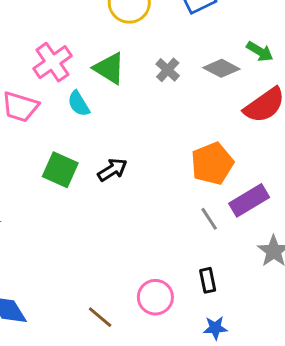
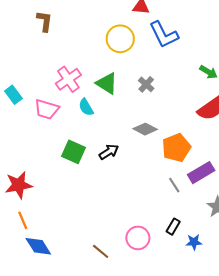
gray diamond: (221, 68) -> (145, 129), moved
black rectangle: (208, 280) -> (173, 227), turned 42
blue star: (215, 328) -> (194, 242), moved

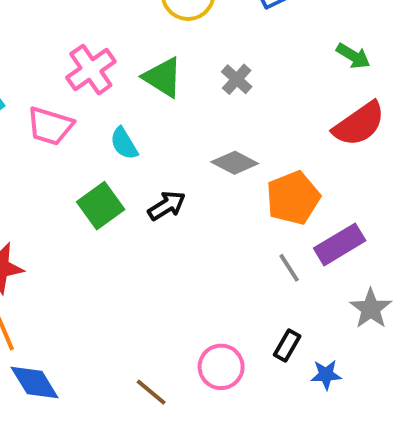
cyan semicircle: (86, 107) -> (124, 143), moved
green square: (74, 152) -> (101, 206), turned 30

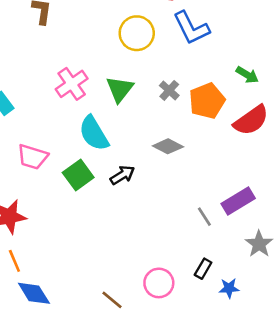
green triangle: (163, 77) -> (120, 89), turned 36
pink trapezoid: (50, 126) -> (33, 157), moved
cyan semicircle: (124, 143) -> (94, 133), size x1.6
orange pentagon: (293, 198) -> (207, 101), moved

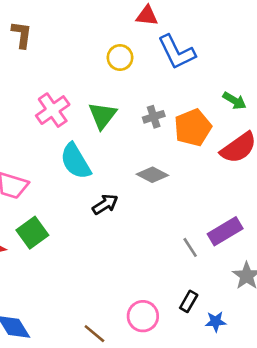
yellow circle: (137, 33) -> (120, 58), size x0.7
gray cross: (169, 90) -> (154, 117), turned 30
green square: (78, 175) -> (32, 233), moved

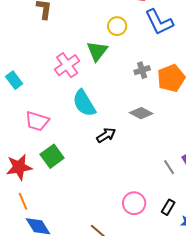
green triangle: (102, 115) -> (97, 51), moved
pink circle: (143, 316) -> (134, 203), moved

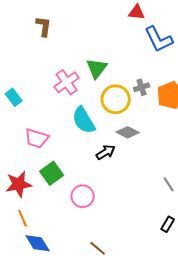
yellow circle: (117, 26) -> (116, 99), moved, size x1.5
gray diamond: (141, 113) -> (128, 132), moved
pink circle: (134, 203) -> (83, 196), moved

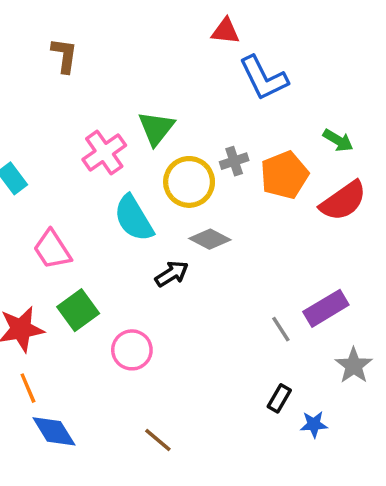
pink trapezoid: (37, 138) -> (52, 249), turned 40

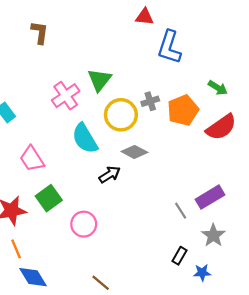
blue L-shape: (264, 78) -> (169, 47), turned 44
gray star: (354, 366) -> (213, 235), moved

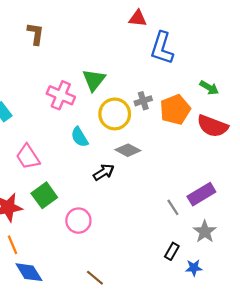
pink cross: (66, 96) -> (61, 95), turned -32
red semicircle: (221, 127) -> (212, 126), turned 56
cyan semicircle: (85, 138) -> (80, 137), size x0.7

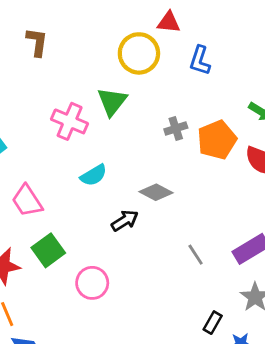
blue L-shape: (162, 48) -> (200, 61), size x0.7
yellow circle: (115, 114) -> (139, 53), moved
cyan semicircle: (80, 137) -> (94, 175), turned -90
gray line: (173, 207) -> (196, 255), moved

